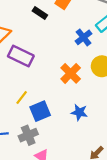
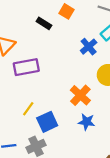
purple rectangle: (21, 56) -> (26, 67), turned -35
orange cross: (71, 73) -> (80, 95), moved

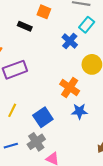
yellow line: (28, 109) -> (12, 110), moved

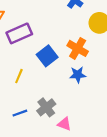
blue star: (79, 111) -> (78, 75), moved
blue square: (43, 117) -> (47, 56), moved

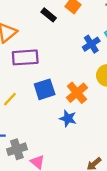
gray cross: (46, 107) -> (17, 149), moved

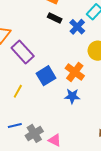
black rectangle: (49, 15) -> (55, 18), moved
purple rectangle: (25, 57) -> (23, 52), turned 65

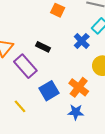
black rectangle: (55, 18) -> (43, 47), moved
yellow line: (18, 91) -> (20, 106), turned -72

